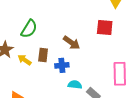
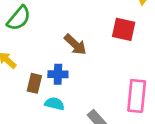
brown rectangle: (43, 55) -> (34, 83), moved
cyan semicircle: (75, 85) -> (55, 104), moved

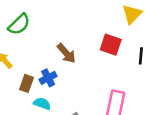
blue cross: (58, 74) -> (48, 78), turned -35

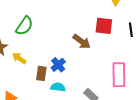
brown arrow: (66, 53) -> (82, 42), moved

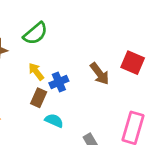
yellow arrow: (19, 58) -> (36, 72), moved
blue cross: (58, 65) -> (59, 82), moved

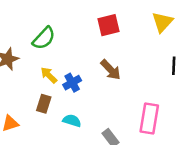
red square: (133, 63) -> (109, 25), moved, turned -30
brown rectangle: (39, 98) -> (44, 104), moved

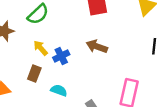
brown arrow: (111, 70) -> (97, 46), turned 150

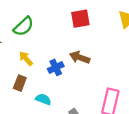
blue cross: (61, 56) -> (56, 67), moved

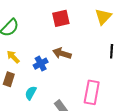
cyan semicircle: (43, 99) -> (31, 93), turned -80

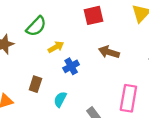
brown arrow: (62, 53) -> (109, 52), moved
yellow arrow: (13, 57) -> (56, 47), moved, turned 104

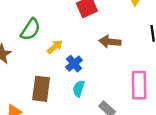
brown rectangle: (35, 84) -> (41, 89), size x1.5
cyan semicircle: (60, 99) -> (79, 89), moved

